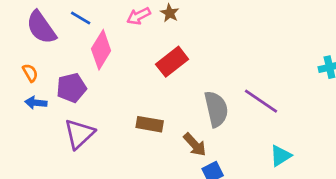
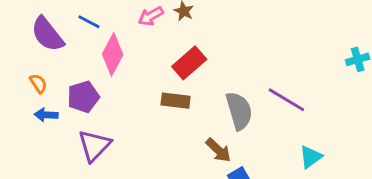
brown rectangle: (150, 124) -> (176, 101), moved

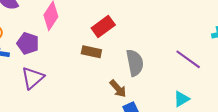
purple pentagon: (83, 97) -> (28, 43), turned 30
purple line: (286, 100) -> (188, 59), moved

